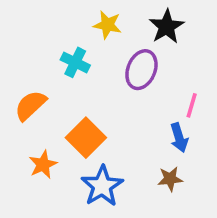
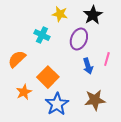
blue arrow: (179, 138) -> (88, 66), moved
brown star: (170, 179) -> (95, 100), size x1.5

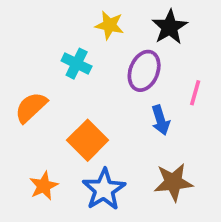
pink line: (107, 59) -> (195, 93), moved
orange star: (24, 92) -> (44, 186), moved

